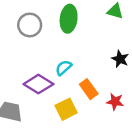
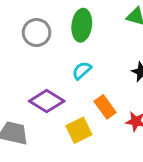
cyan semicircle: (64, 68) -> (82, 70), moved

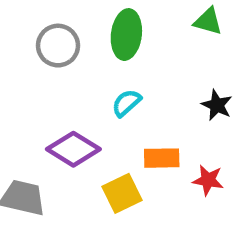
orange rectangle: (105, 107) -> (162, 158), turned -55

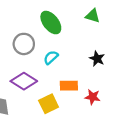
green ellipse: (126, 35) -> (51, 23), turned -45
gray circle: (58, 46) -> (24, 44), moved

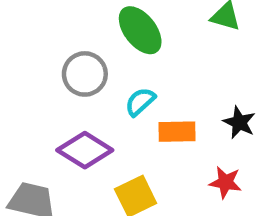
black star: (97, 59) -> (239, 122), moved
orange rectangle: (69, 86) -> (177, 132), moved

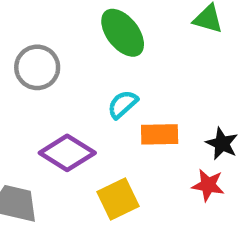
gray circle: (85, 74) -> (37, 67), moved
black star: (239, 122) -> (222, 144), moved

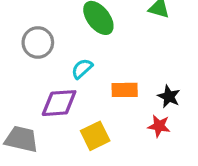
cyan semicircle: (123, 104) -> (82, 69), moved
purple diamond: (67, 153) -> (59, 103), turned -36

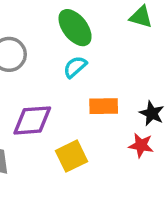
cyan semicircle: (82, 69) -> (75, 67), moved

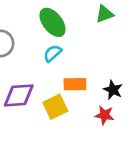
green triangle: (141, 17) -> (105, 14), turned -36
yellow square: (71, 156) -> (55, 107), moved

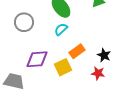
orange rectangle: (75, 84) -> (77, 51), turned -35

